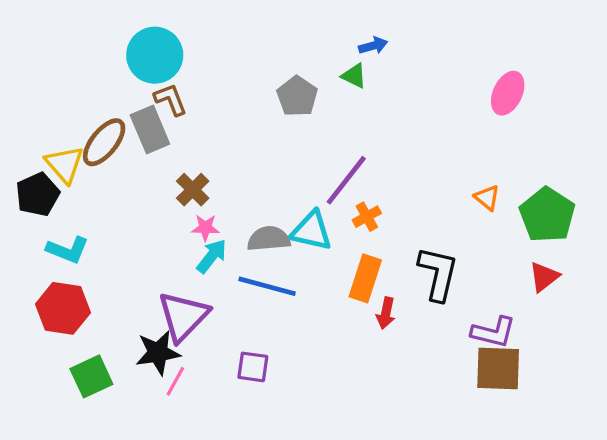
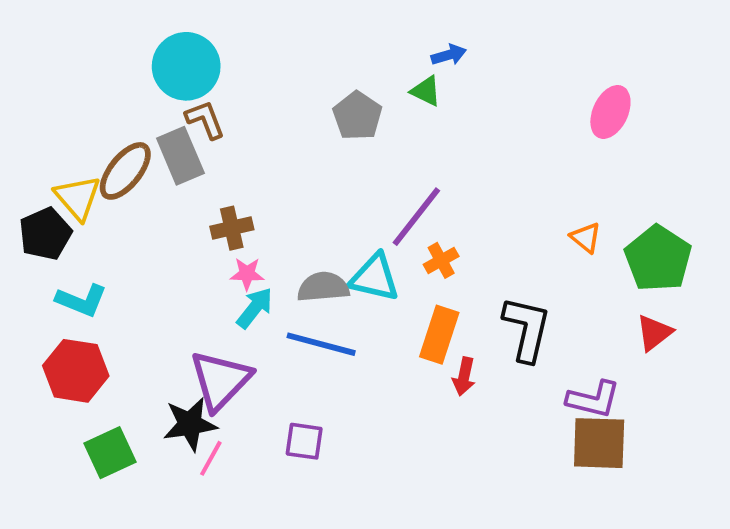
brown cross: (193, 190) -> (232, 228), turned 32

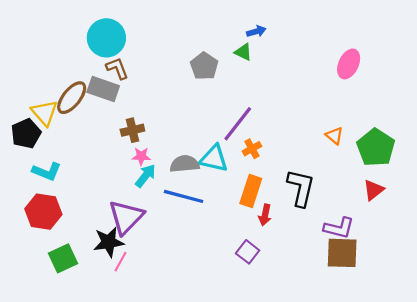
gray rectangle: (180, 156) -> (103, 89), turned -48
purple square: (304, 441) -> (248, 252), moved, turned 30

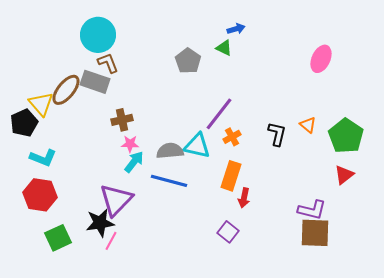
black L-shape: (301, 188) -> (277, 134), moved, size x0.7

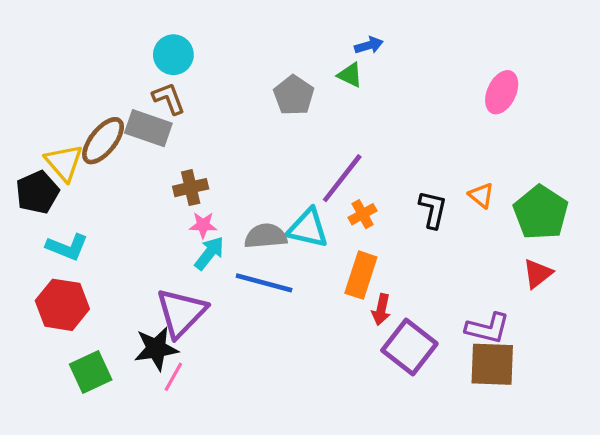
cyan circle: (98, 35) -> (173, 55), moved, size x0.7
purple square: (228, 232) -> (409, 347), moved, size x1.6

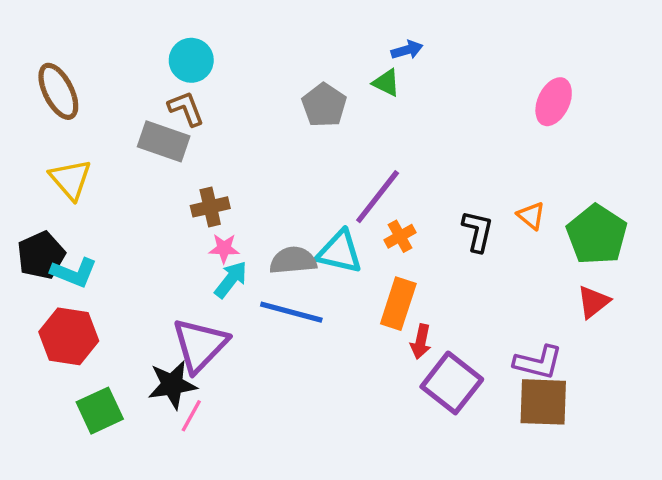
brown ellipse: (103, 141) -> (58, 91), moved, turned -66
black pentagon: (37, 192) -> (41, 255), moved

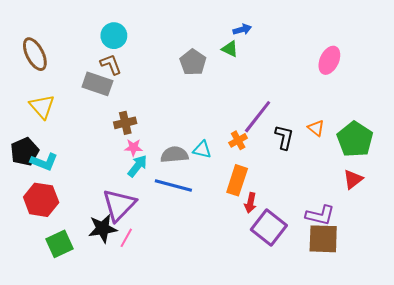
purple line: (378, 197) -> (258, 117), moved
cyan triangle: (340, 252) -> (202, 150), size x0.7
pink line: (191, 416) -> (126, 238), moved

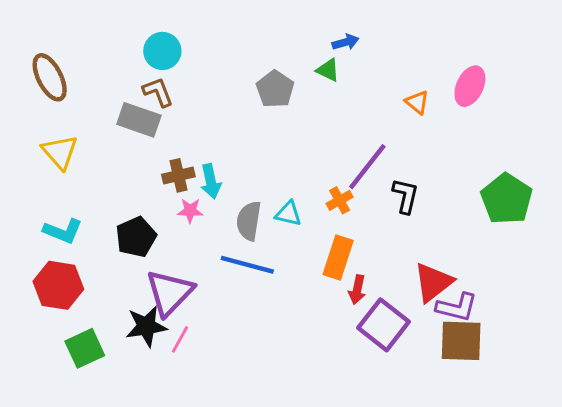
orange triangle: (316, 128) -> (417, 102), moved
black pentagon: (25, 152) -> (136, 237), moved
gray semicircle: (174, 155) -> (249, 221), turned -76
cyan arrow: (137, 166) -> (211, 181), moved, turned 130
red triangle: (353, 179) -> (433, 282), moved, size x1.4

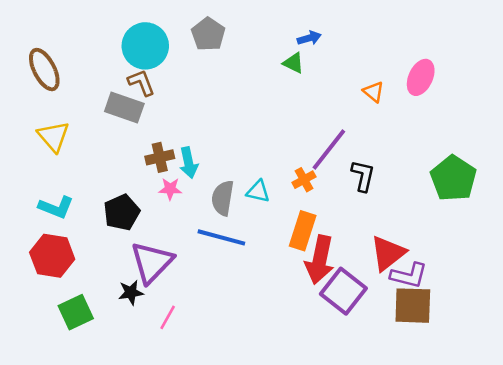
cyan circle: (162, 51) -> (145, 46), size x1.4
gray pentagon: (275, 89) -> (208, 34), moved
red arrow: (357, 290) -> (320, 260), size x1.8
black star: (146, 326) -> (131, 292), size x0.7
pink line: (180, 339) -> (168, 317), moved

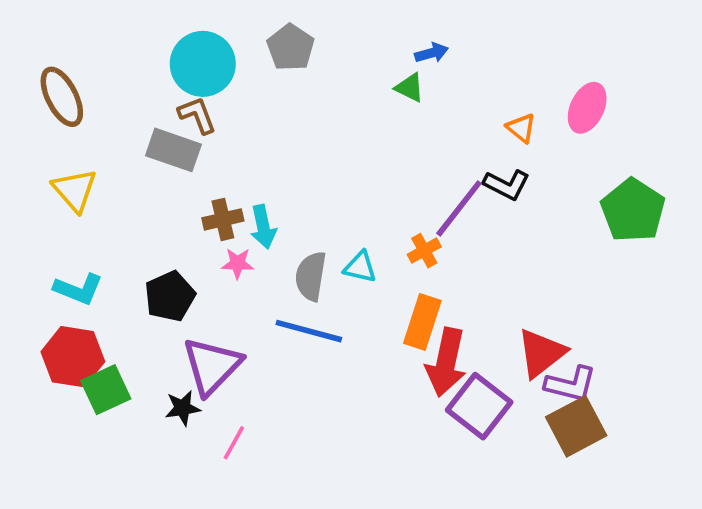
black L-shape: (363, 176) -> (507, 185), moved, turned 104
green pentagon: (453, 178) -> (633, 210), moved
brown square: (413, 306) -> (576, 426), turned -30
green square: (76, 312) -> (106, 390), moved

